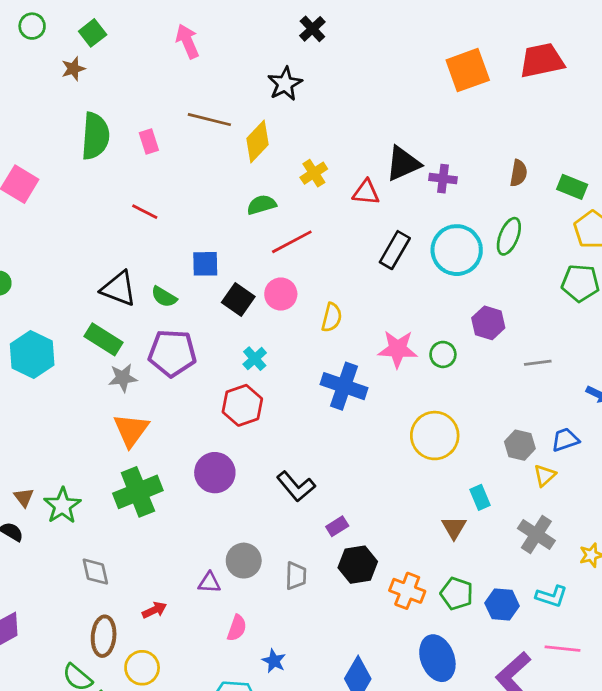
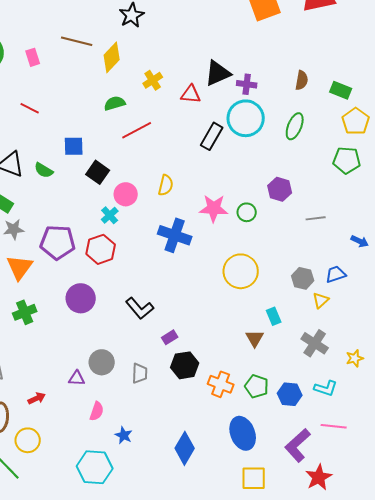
cyan circle: (457, 250) -> (246, 118), moved
pink circle: (281, 294) -> (126, 194), moved
purple pentagon: (172, 353) -> (58, 242), moved
green cross: (138, 492) -> (25, 312), size x0.7

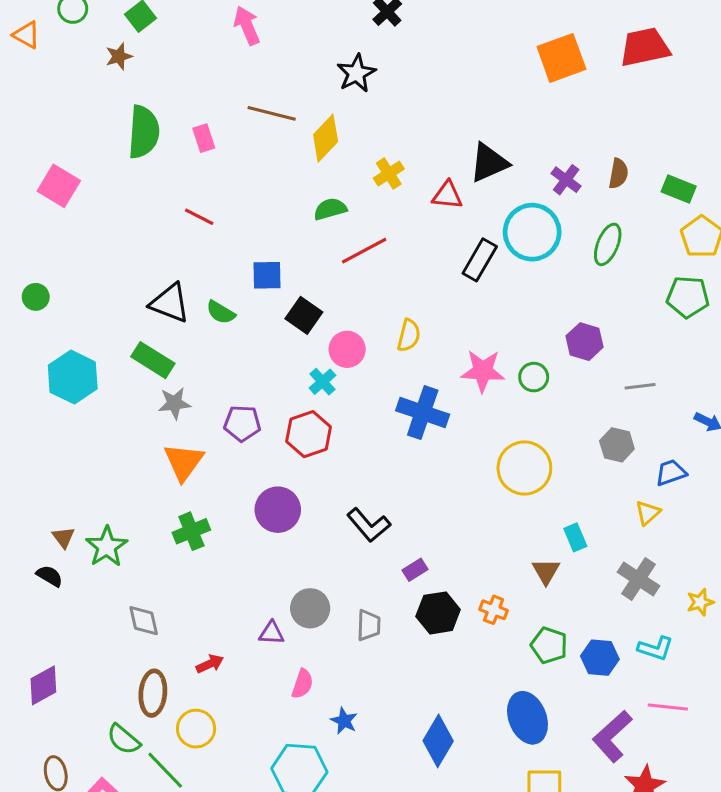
purple cross: (247, 84) -> (566, 180), moved, turned 30
purple pentagon: (58, 242) -> (242, 423), size x0.7
gray hexagon: (303, 278) -> (617, 445), moved
orange cross: (221, 384) -> (494, 610), moved, size x0.7

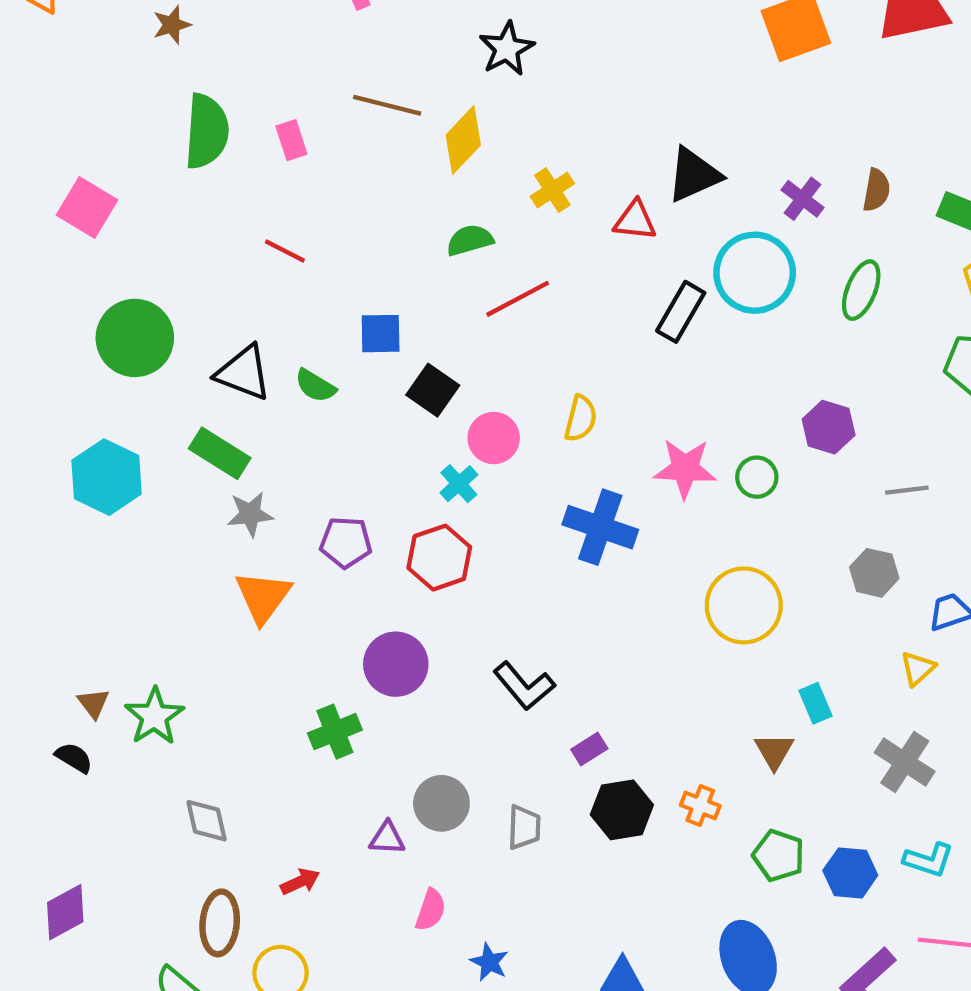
green circle: (36, 297) -> (135, 338), moved, size x2.0
green cross: (191, 531) -> (335, 732), moved

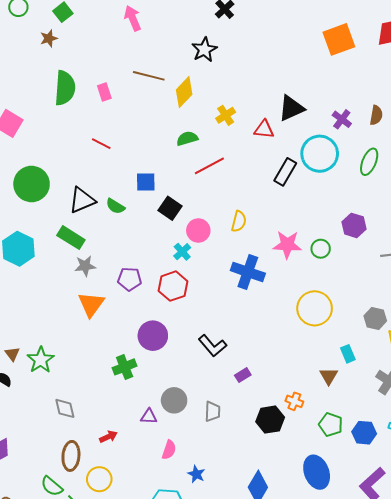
black triangle: (244, 373) -> (82, 200), turned -44
gray hexagon: (874, 573) -> (375, 318), moved
black hexagon: (622, 810) -> (270, 420), moved

